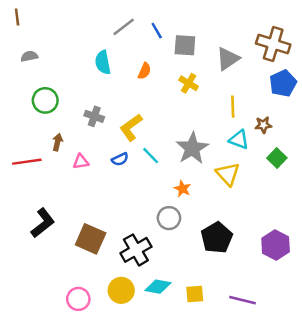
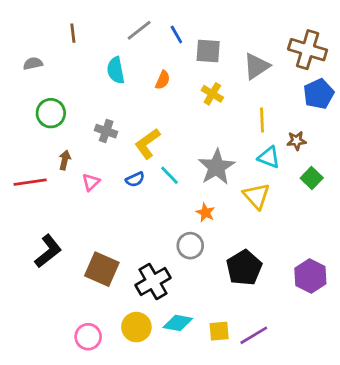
brown line: (17, 17) -> (73, 33), moved
pink triangle: (81, 162) -> (91, 182), turned -35
purple line: (243, 300) -> (254, 335), moved, turned -45

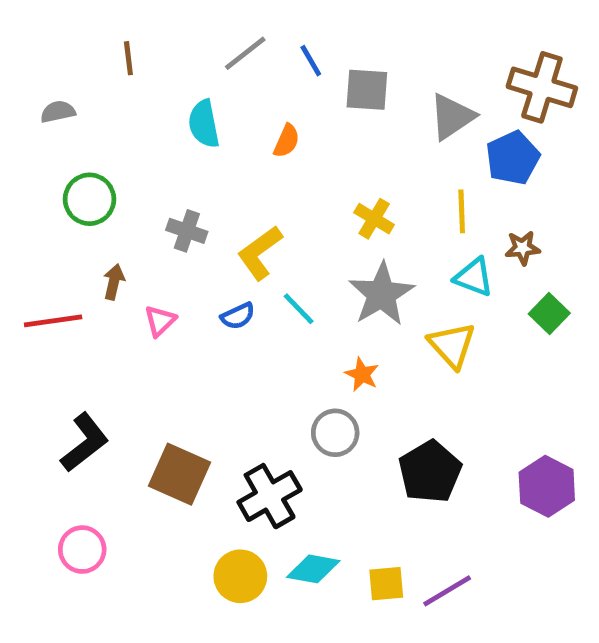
yellow cross: (212, 94) -> (374, 219), moved
blue pentagon: (319, 94) -> (513, 158), moved
pink circle: (88, 337) -> (82, 550), moved

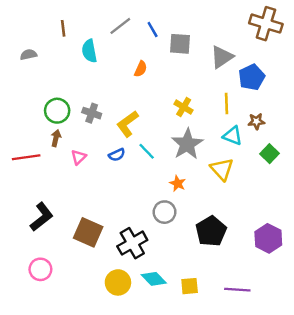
brown cross: (542, 87) -> (266, 24), moved
cyan semicircle: (204, 124) -> (89, 51), moved
green circle: (90, 199) -> (57, 111), moved
cyan diamond: (313, 569) -> (154, 279), turned 35
purple line: (447, 591) -> (237, 290), moved, turned 35

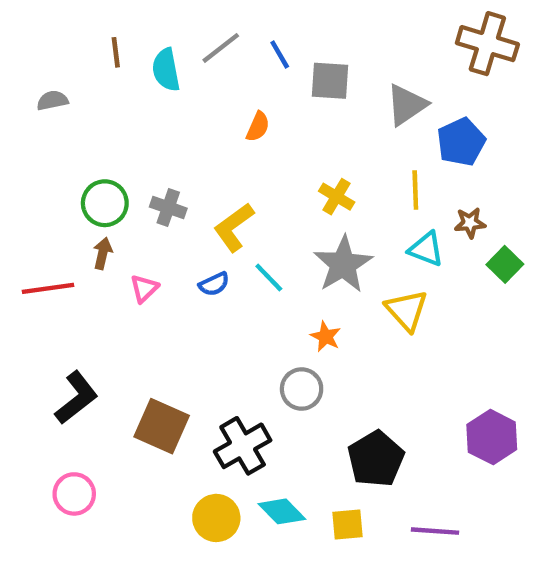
cyan semicircle: (89, 51) -> (166, 70), moved
green square: (269, 154) -> (505, 264), moved
black pentagon: (211, 231) -> (376, 459), moved

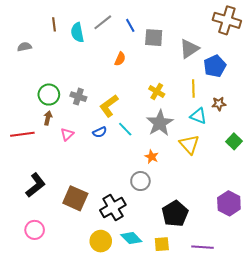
green square: (505, 264) -> (234, 141), moved

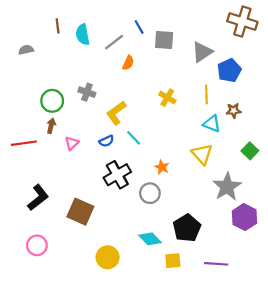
gray line: (103, 22) -> (114, 42), moved
gray cross: (78, 97) -> (87, 92), moved
gray star: (160, 123) -> (227, 187), moved
black cross: (113, 208) -> (117, 175), moved
cyan diamond: (131, 238) -> (150, 239), moved

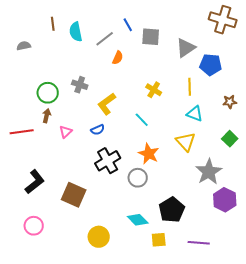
blue pentagon: (229, 70) -> (211, 65), turned 30
brown star: (234, 111) -> (230, 102), moved
cyan line: (134, 138) -> (142, 120), moved
orange star: (162, 167) -> (149, 154), size x1.5

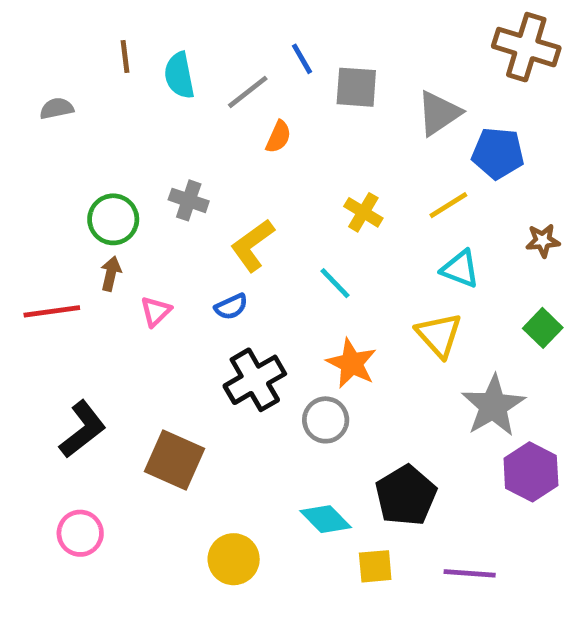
yellow line: (190, 87) -> (448, 205), turned 60

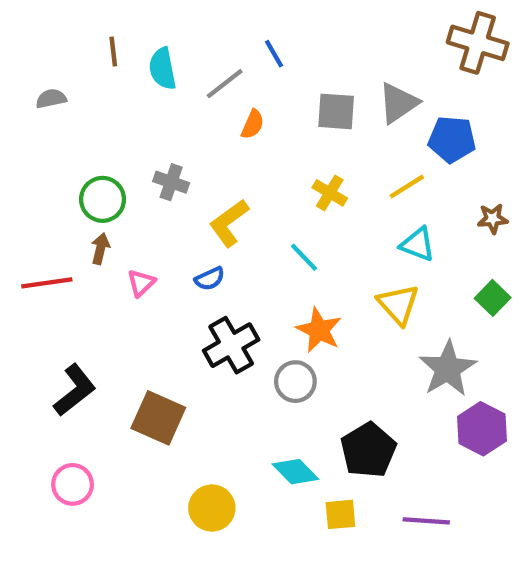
gray square: (356, 87) -> (336, 111), moved

